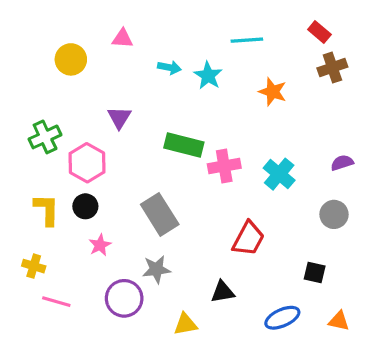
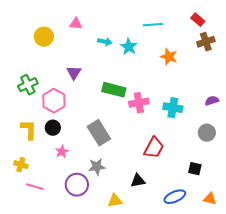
cyan cross: (279, 174) -> (173, 108), turned -30

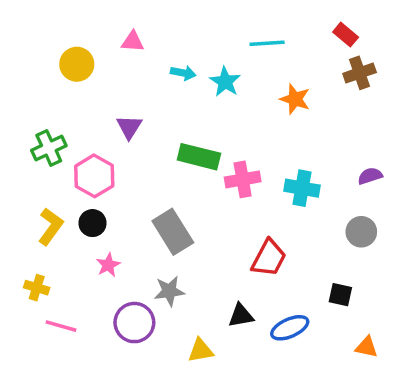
yellow L-shape: (29, 130) -> (51, 227), turned 35
blue ellipse: (175, 197) -> (290, 328), moved

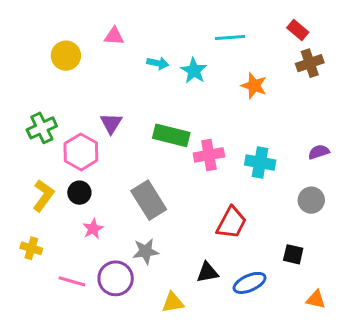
purple triangle: (129, 127) -> (111, 123), moved
pink line: (61, 326) -> (72, 281), moved

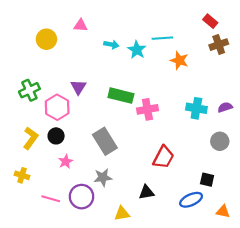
cyan line: (230, 38) -> (162, 38), moved
cyan cross: (260, 162) -> (196, 108), moved
blue ellipse: (250, 283) -> (191, 200), moved

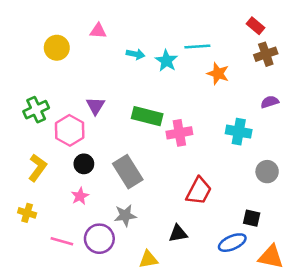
purple semicircle: (225, 107) -> (270, 102), moved
black circle: (56, 136) -> (84, 164), moved
orange triangle: (223, 211) -> (271, 257), size x1.5

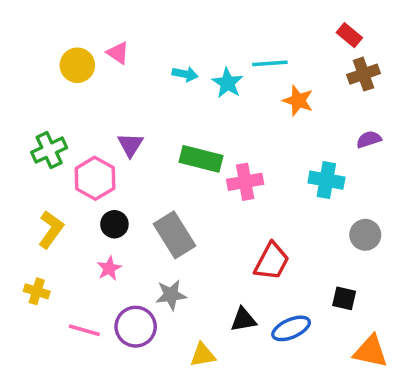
pink triangle: (98, 31) -> (118, 53), moved, turned 30
blue ellipse: (232, 243) -> (291, 328), moved

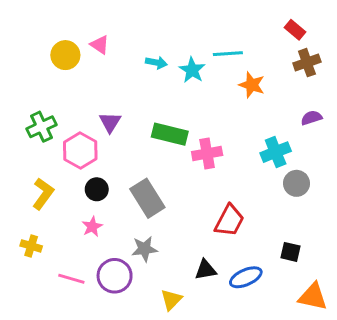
cyan cross: (326, 180) -> (276, 152), turned -32
gray circle: (365, 235) -> (296, 183), moved
yellow triangle: (203, 355) -> (171, 300), turned -35

